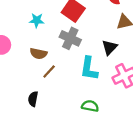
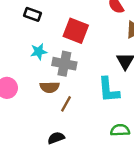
gray cross: (70, 38) -> (64, 64), moved
black semicircle: (33, 99) -> (56, 138), turned 72

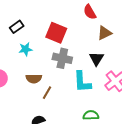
black rectangle: (32, 14) -> (17, 27), moved, turned -56
gray cross: (64, 64) -> (62, 58), moved

